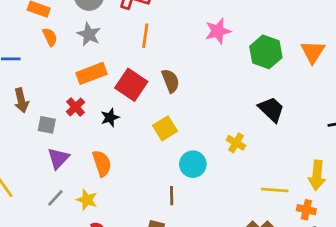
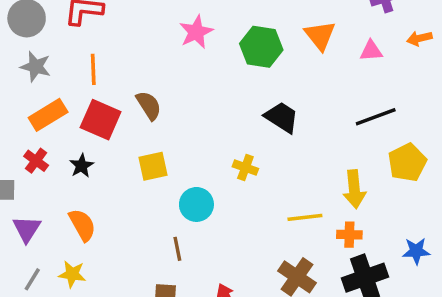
orange line: (145, 36) -> (93, 69), moved
yellow square: (165, 128) -> (153, 166), turned 30

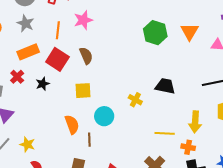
pink star: (196, 32) -> (83, 20), moved
black trapezoid: (282, 117) -> (165, 86), moved, turned -30
orange semicircle: (82, 225) -> (72, 124), moved

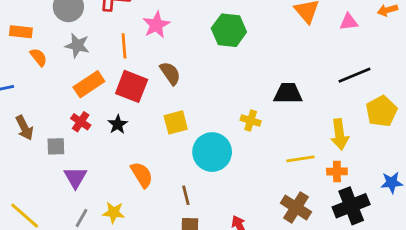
green hexagon: (155, 33) -> (229, 30), moved
cyan circle: (104, 116) -> (212, 152), size x1.4
orange semicircle: (72, 124) -> (142, 175), moved
brown line: (89, 140) -> (186, 195), moved

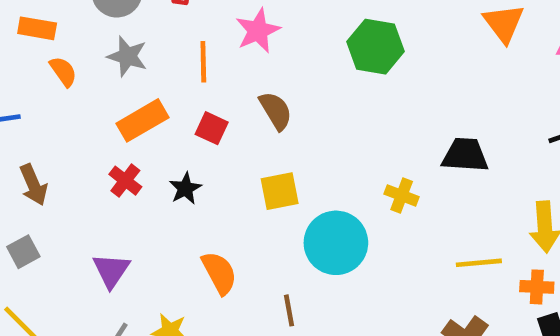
red square: (132, 86) -> (212, 128), size x0.6
gray square: (56, 146) -> (23, 252), moved, turned -30

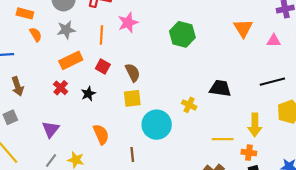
gray star: (127, 56) -> (66, 30), turned -30
brown semicircle: (276, 111) -> (133, 73), moved

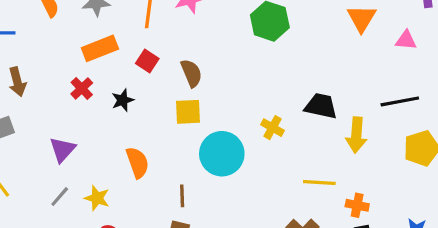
yellow arrow: (255, 125) -> (356, 135), moved

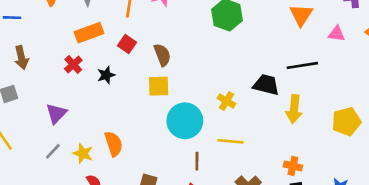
black line: (400, 101) -> (302, 65), moved
orange semicircle: (137, 162) -> (114, 144), moved
yellow line: (319, 183) -> (231, 141), moved
brown line: (182, 196) -> (197, 161), moved

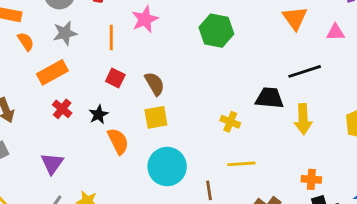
orange rectangle: (89, 33) -> (52, 72), moved
cyan circle: (185, 121) -> (167, 167), moved
orange semicircle: (114, 144) -> (118, 141), moved

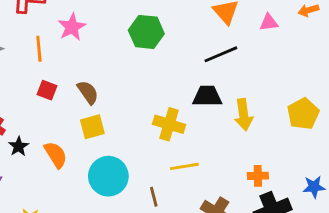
black line: (305, 71) -> (221, 54), moved
black star: (98, 115) -> (19, 146), moved
yellow cross: (230, 122) -> (169, 124), size x1.5

